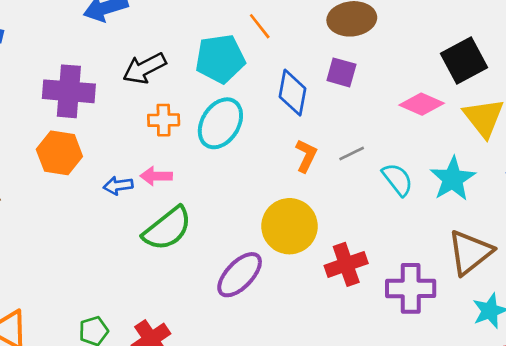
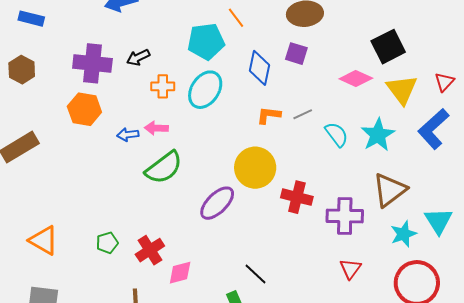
black arrow: (144, 68) -> (138, 57), moved, size x0.7
orange L-shape: (306, 156) -> (269, 115), turned -110
red cross: (346, 264) -> (297, 197), turned 32

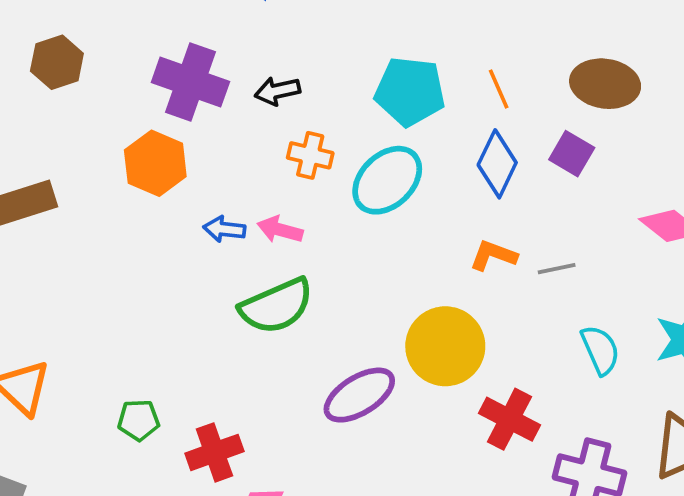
orange line: (236, 18) -> (499, 89), moved
cyan semicircle: (337, 134) -> (600, 350), moved

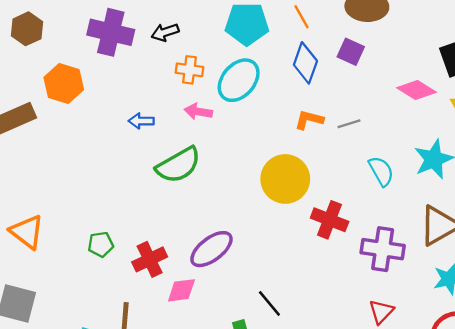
orange hexagon: (155, 163) -> (64, 83), moved
pink arrow: (280, 230) -> (198, 112), moved
purple ellipse: (359, 395) -> (211, 249), moved

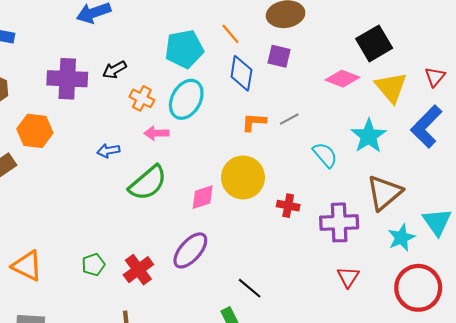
orange cross: (189, 70) -> (142, 98), turned 30
red cross: (330, 220) -> (288, 206), size x0.7
pink diamond: (181, 290) -> (203, 197), moved

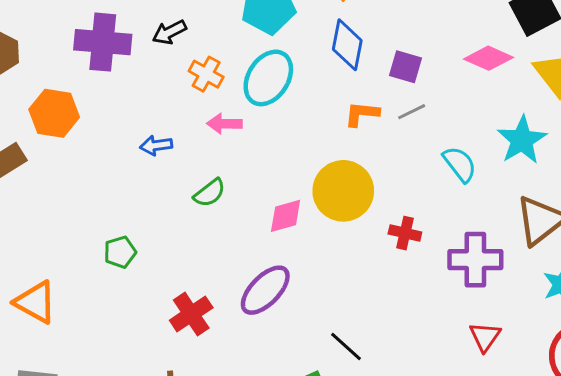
purple square: (279, 56) -> (405, 67), moved
green semicircle: (148, 183) -> (210, 193), size x0.6
green pentagon: (93, 265) -> (120, 252), moved

